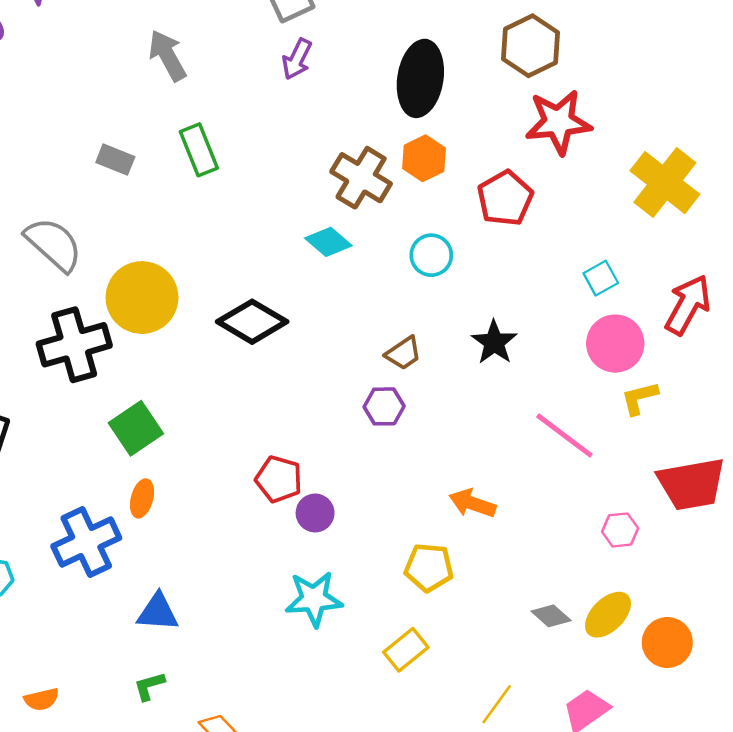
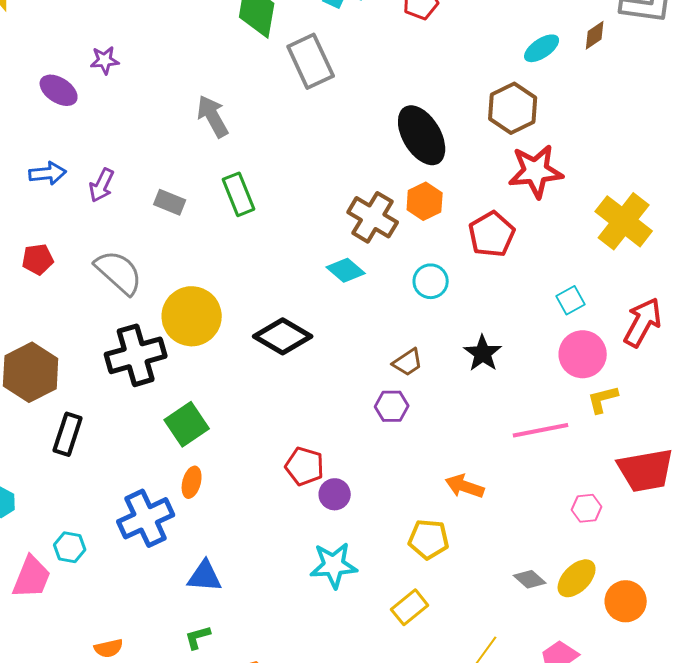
purple arrow: (297, 59) -> (102, 185), moved
black ellipse: (420, 78) -> (422, 135), turned -40
pink line: (564, 436) -> (541, 430), turned -48

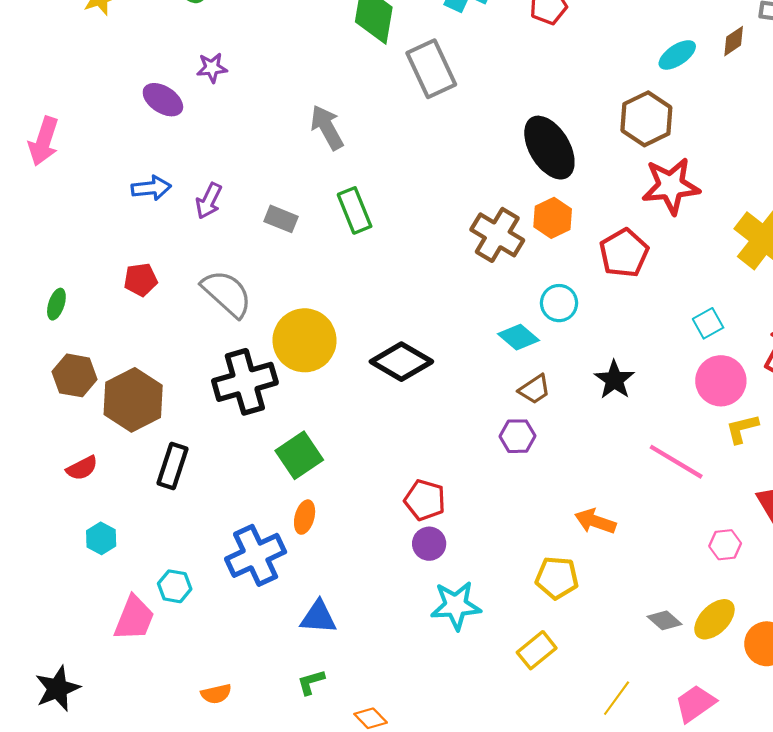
cyan diamond: (346, 270) -> (519, 337), moved
pink line: (541, 430) -> (676, 462), turned 42
purple circle: (335, 494) -> (429, 544), moved

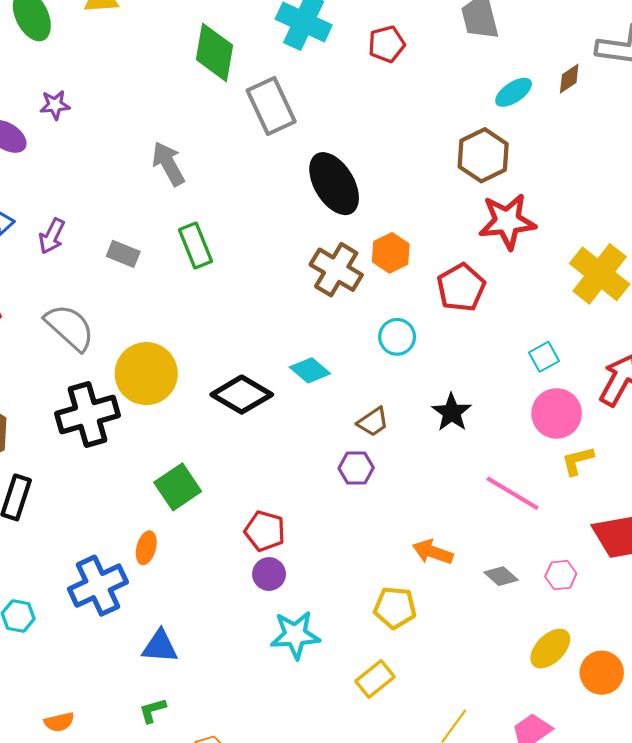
black ellipse: (549, 148) -> (334, 184), moved
cyan diamond: (519, 337) -> (310, 370), moved
green square: (299, 455) -> (178, 487), moved
gray diamond: (664, 620) -> (501, 576), moved

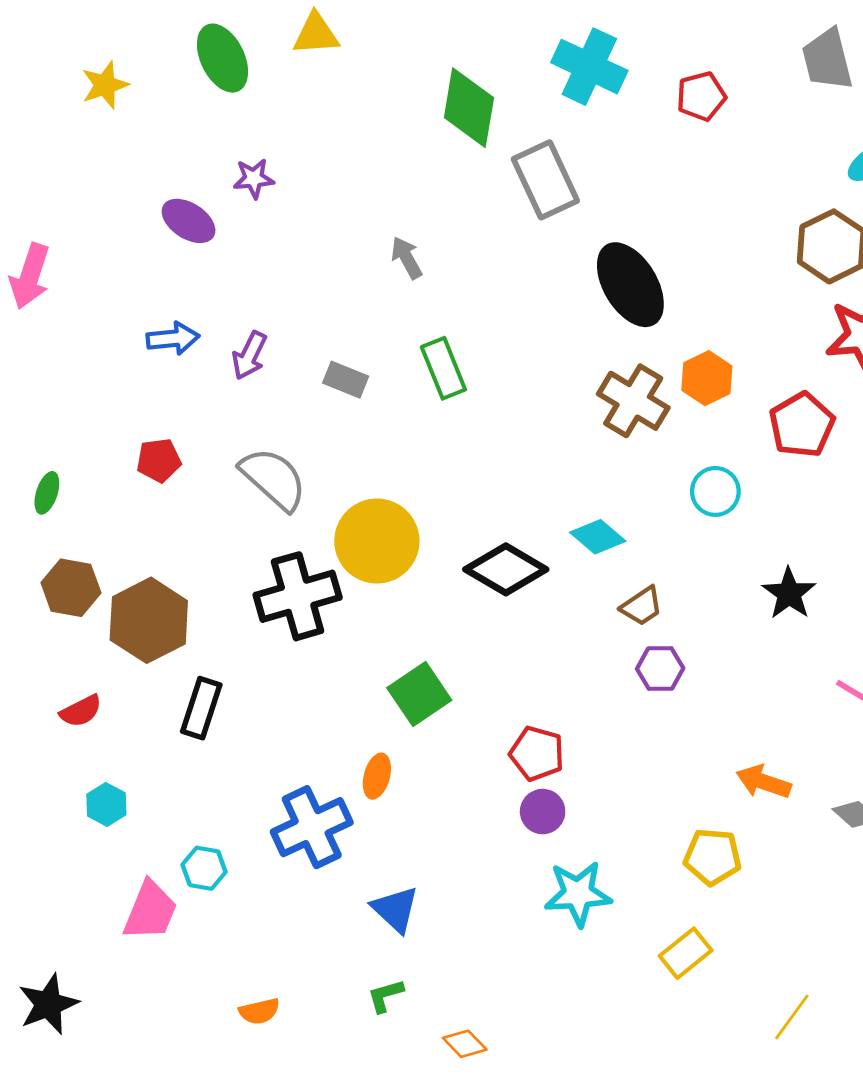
gray arrow: (168, 164) -> (407, 258), size x0.7
brown trapezoid: (373, 422) -> (642, 606), moved
blue triangle: (160, 646) -> (395, 909), turned 39

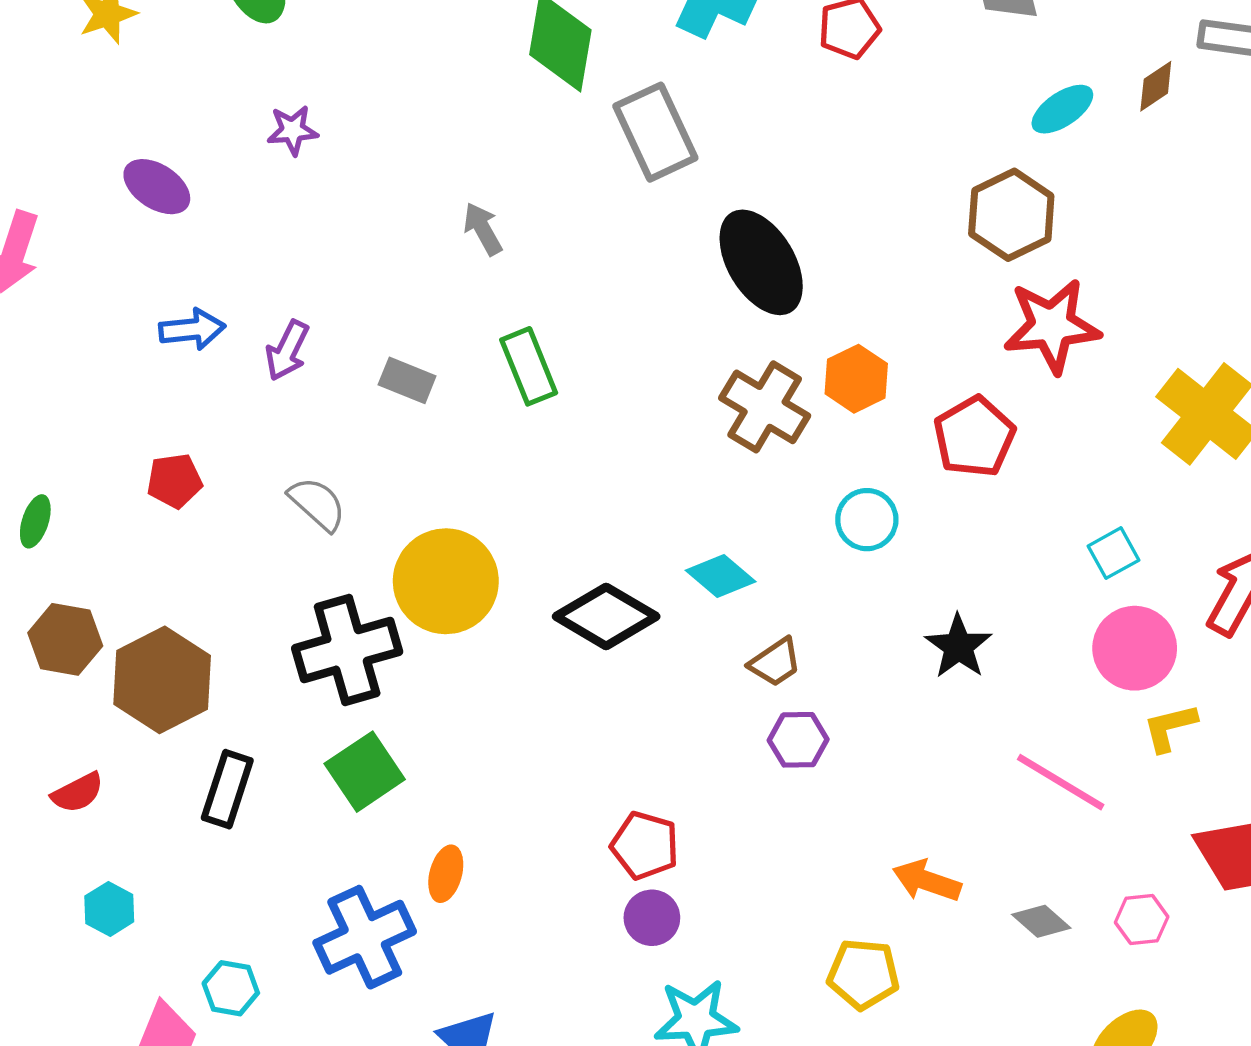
purple ellipse: (189, 221) -> (157, 187), moved
gray semicircle: (273, 479) -> (317, 504), size x0.7
green square: (419, 694) -> (365, 772), moved

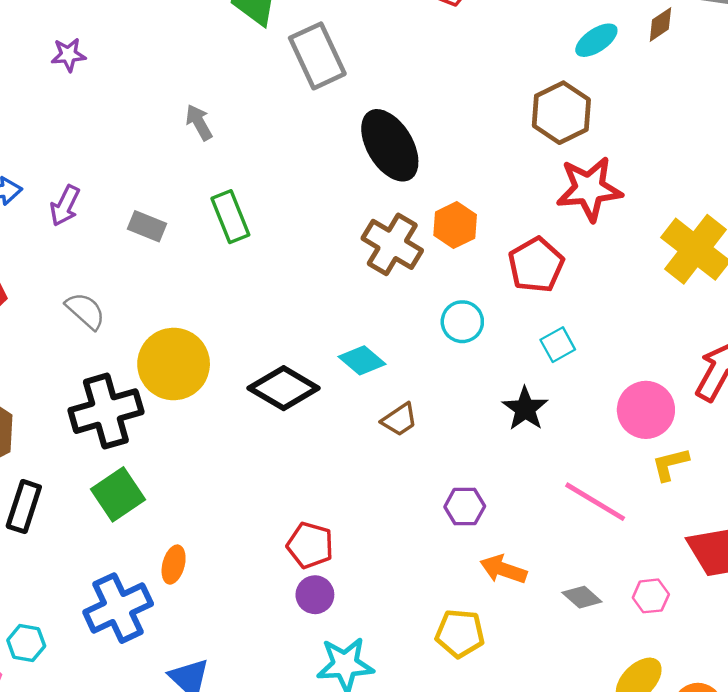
cyan square: (1114, 553) -> (558, 345), moved
purple hexagon: (798, 740) -> (465, 507), moved

